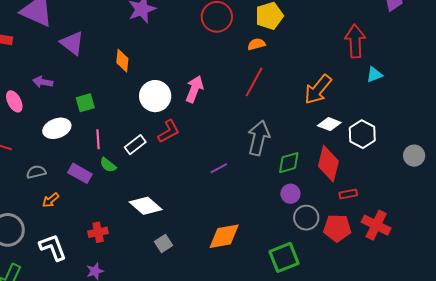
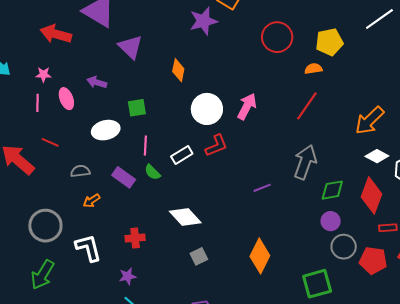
orange diamond: (224, 236) -> (260, 256), turned -60

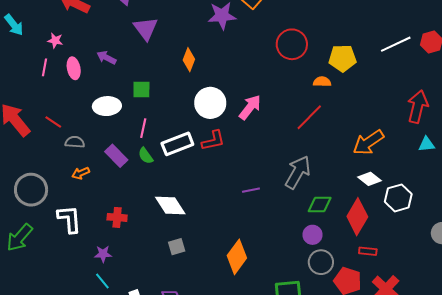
red line: (50, 142) -> (53, 122), moved
white rectangle: (182, 155) -> (177, 144), size x1.4

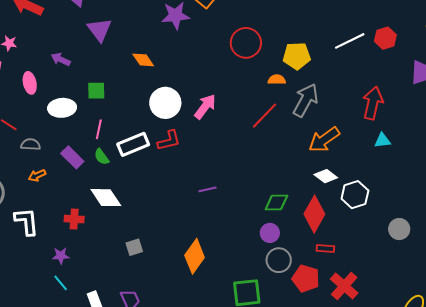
orange diamond: (189, 60) -> (143, 60), turned -55
pink ellipse: (74, 68) -> (30, 83), moved
gray arrow: (298, 172) -> (306, 100), moved
white diamond: (170, 205) -> (106, 198), moved

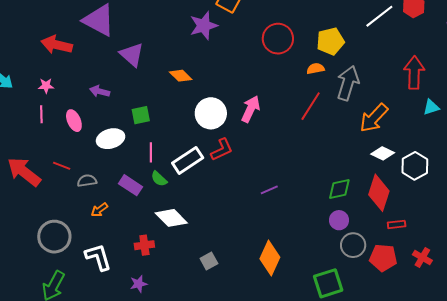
red cross: (344, 286) -> (422, 257), size x0.7

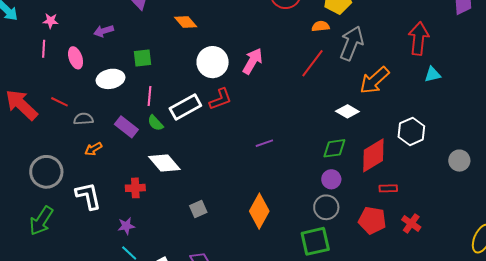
purple arrow: (100, 91) -> (104, 31), turned -36
white diamond: (383, 153) -> (347, 111), moved
red diamond: (379, 193) -> (373, 155), turned 36
gray circle: (353, 245) -> (326, 207), moved

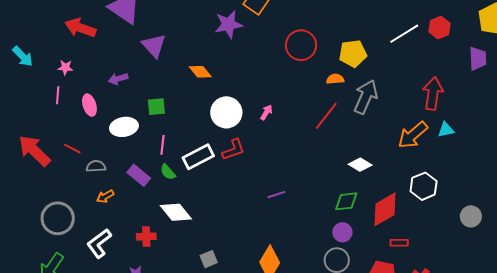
pink arrow: (253, 61) -> (266, 112), size x0.6
orange arrow: (374, 80) -> (413, 135), moved
white L-shape: (88, 196) -> (99, 243), turned -116

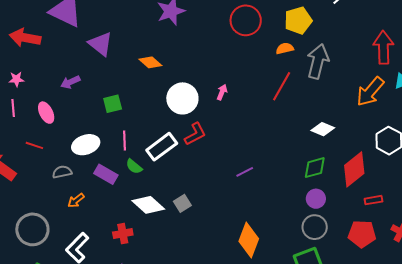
white ellipse: (124, 127) -> (86, 145), moved
red line: (72, 149) -> (34, 145), moved
gray square: (209, 259) -> (182, 203), moved

